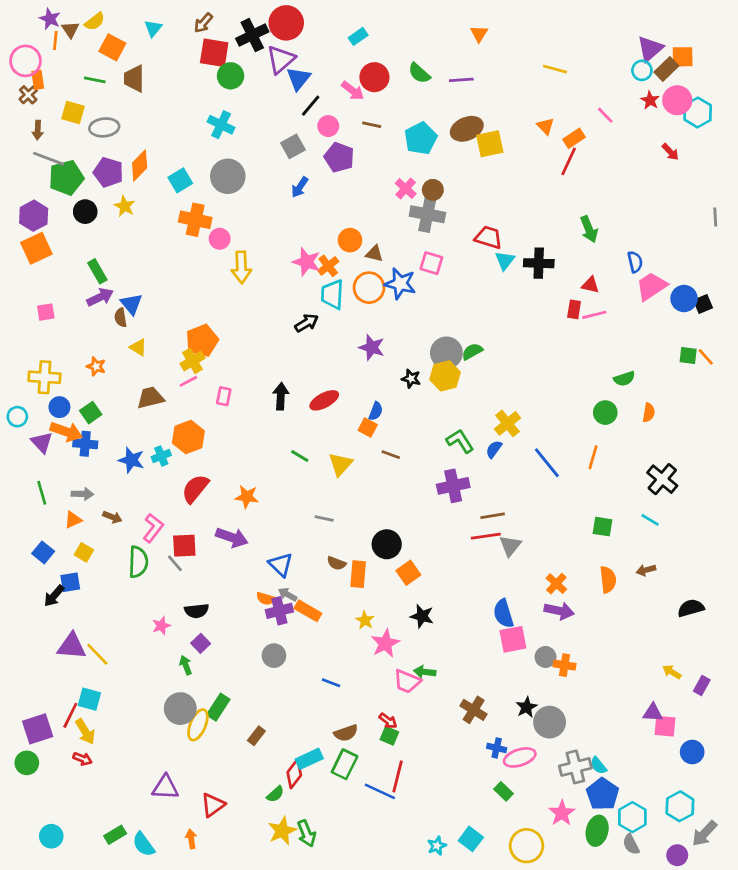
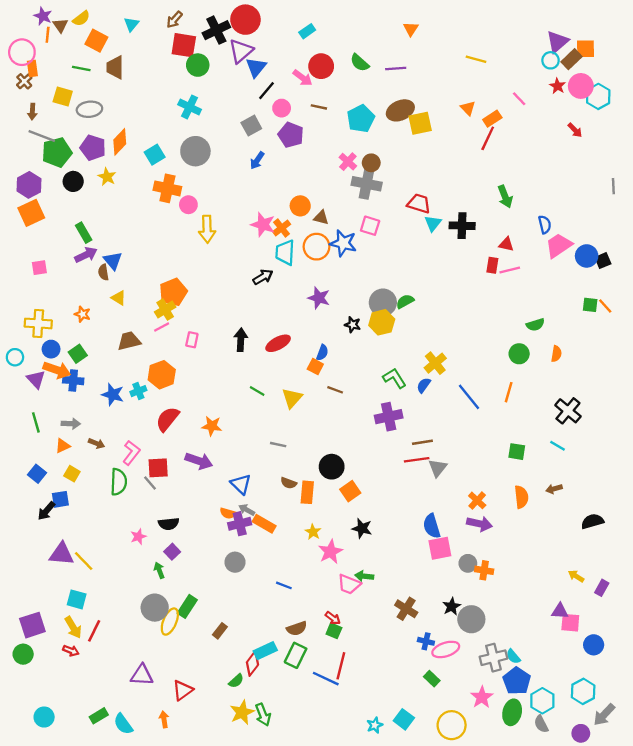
red line: (70, 715) -> (94, 631), moved

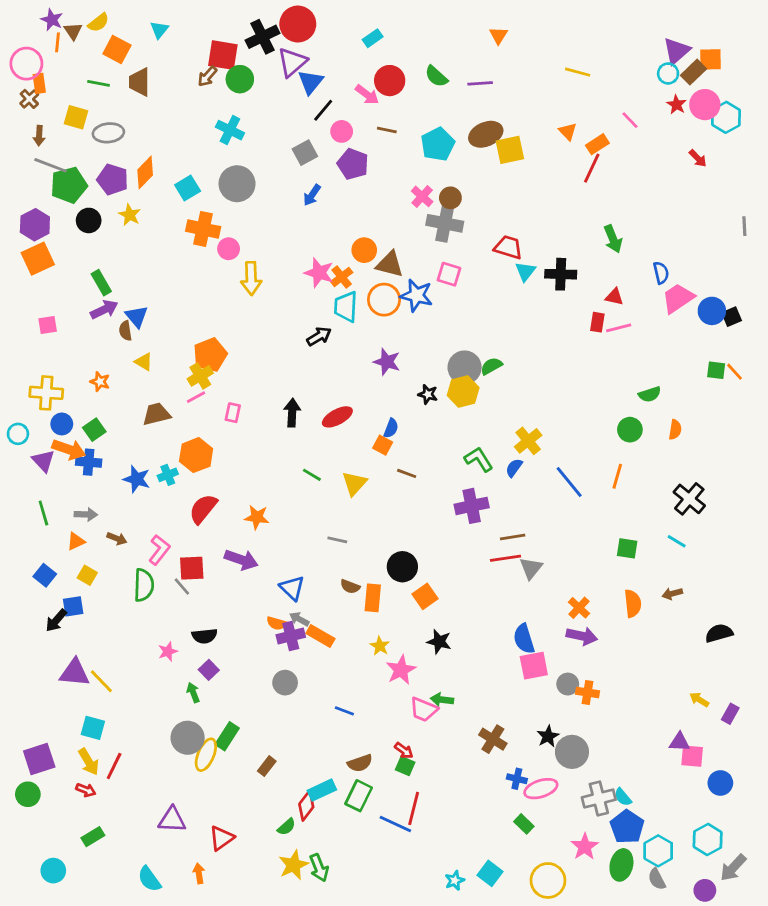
brown arrow: (174, 20) -> (207, 76), moved
brown triangle: (321, 218) -> (390, 264), size x1.5
green rectangle: (99, 716) -> (93, 837), moved

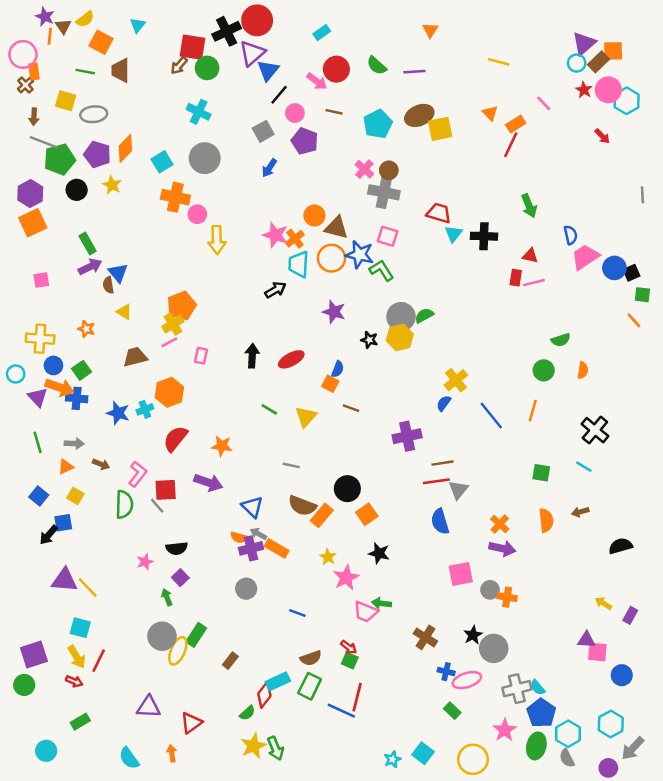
green square: (716, 370) -> (642, 295), moved
green L-shape: (479, 459) -> (381, 270), moved
brown semicircle: (350, 587) -> (302, 506), size x1.6
orange rectangle: (373, 598) -> (322, 515), turned 35
blue semicircle: (524, 639) -> (440, 522), moved

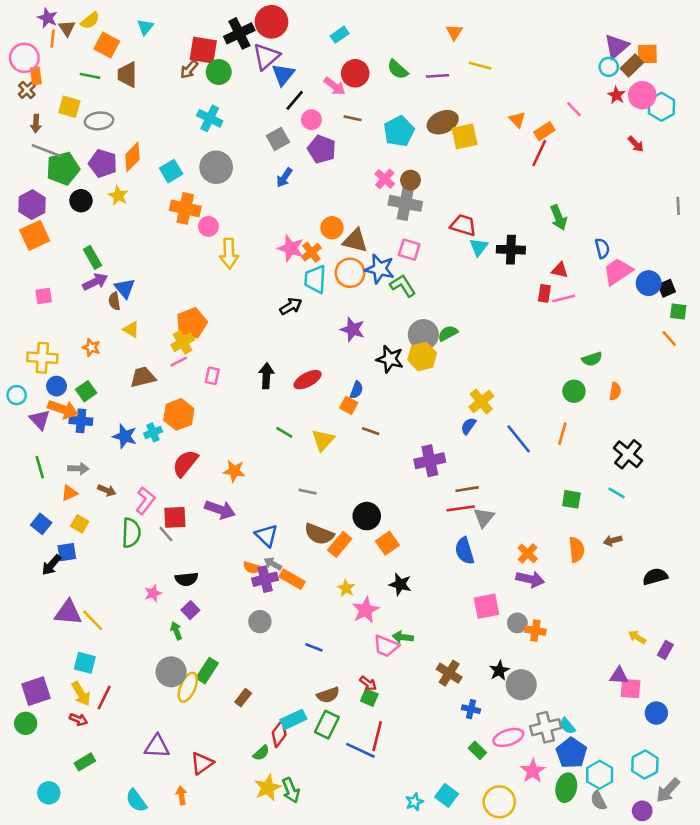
yellow line: (499, 62) -> (480, 66), moved
black star: (369, 340) -> (390, 359), size x1.5
pink ellipse: (467, 680) -> (508, 737), moved

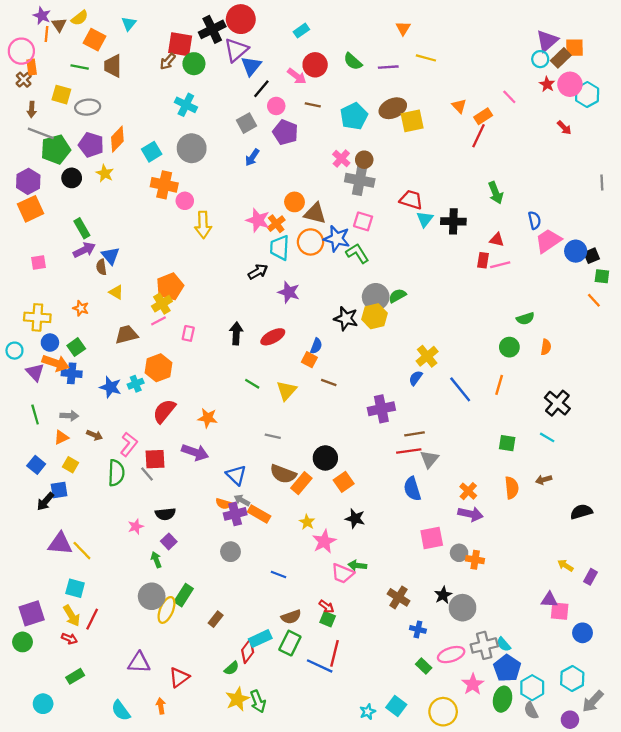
purple star: (353, 329) -> (289, 292), moved

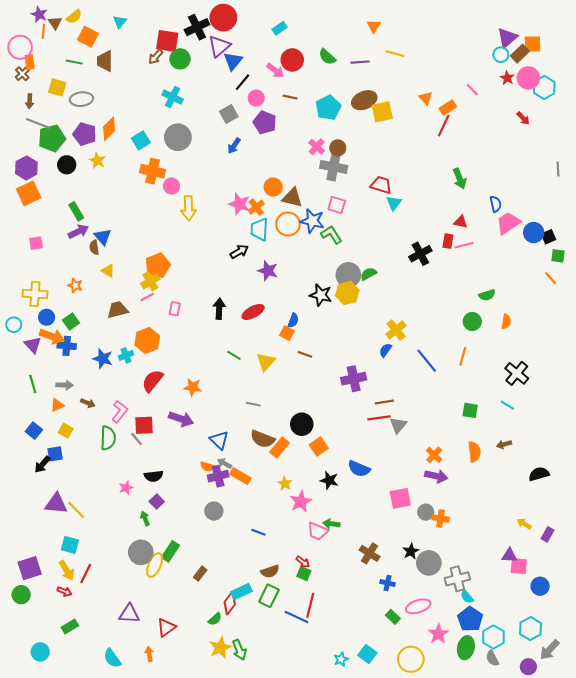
black cross: (453, 221) -> (420, 254), moved, turned -30
blue semicircle: (412, 489) -> (359, 469), moved, turned -50
gray cross: (484, 645) -> (457, 579), moved

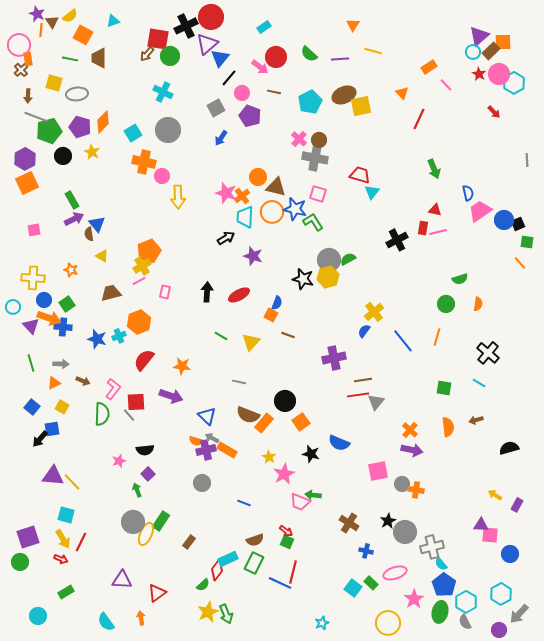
cyan triangle: (120, 22) -> (113, 21), turned 32
orange rectangle: (448, 108) -> (429, 67), moved
cyan square: (367, 654) -> (353, 588), moved

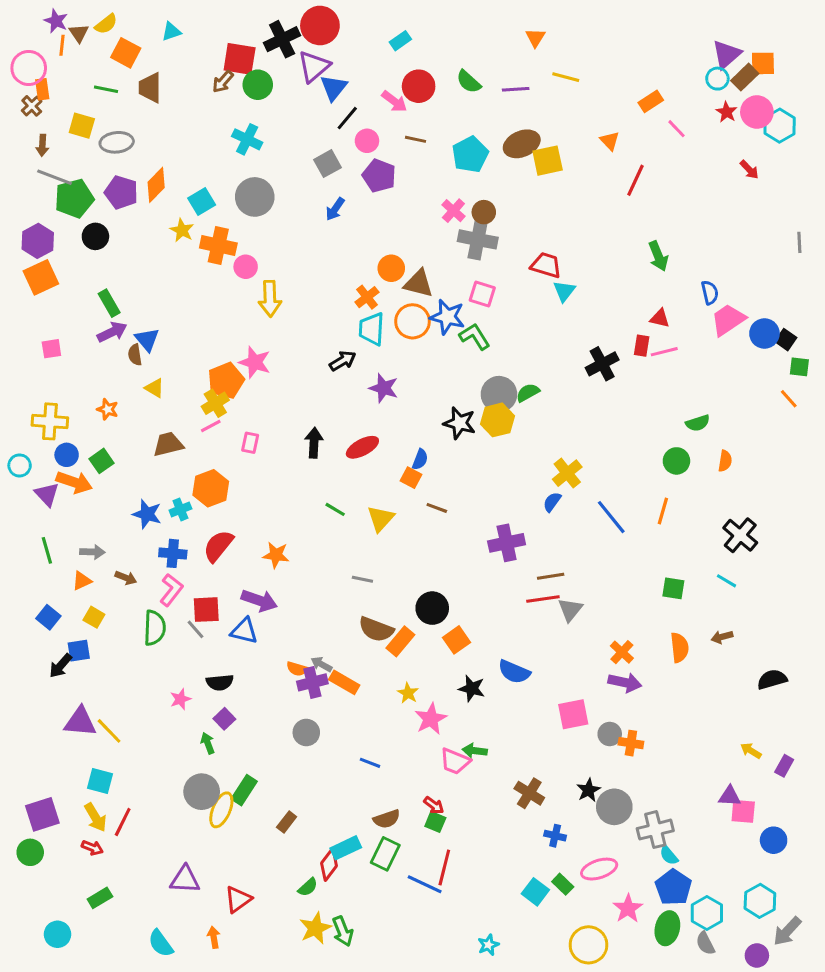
yellow star: (92, 152) -> (182, 230), moved
pink star: (226, 193) -> (255, 362), moved
black square: (518, 224) -> (786, 340), turned -32
blue cross: (63, 327) -> (173, 553), moved
blue triangle: (207, 416) -> (244, 631), moved, turned -30

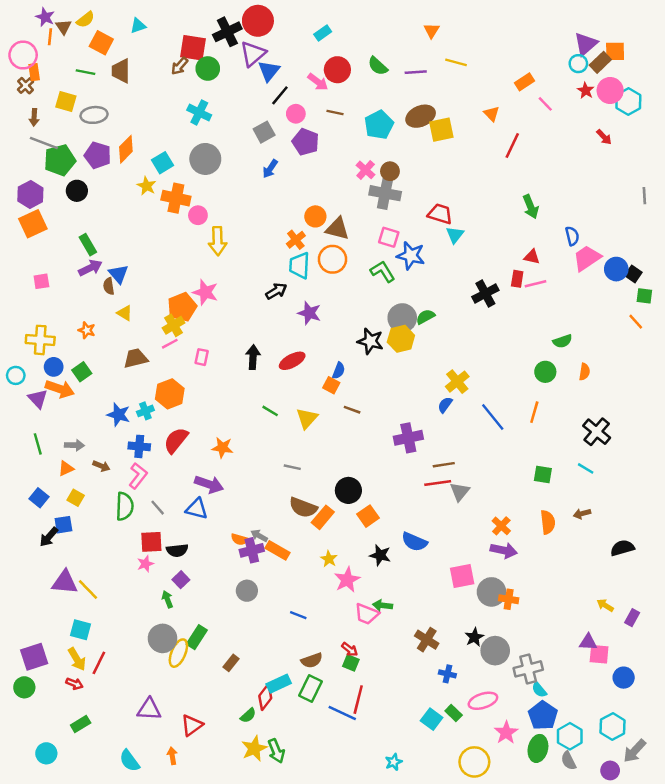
blue star: (447, 317) -> (411, 256), moved
red square: (206, 610) -> (151, 542), moved
gray circle: (610, 734) -> (491, 592), size x1.5

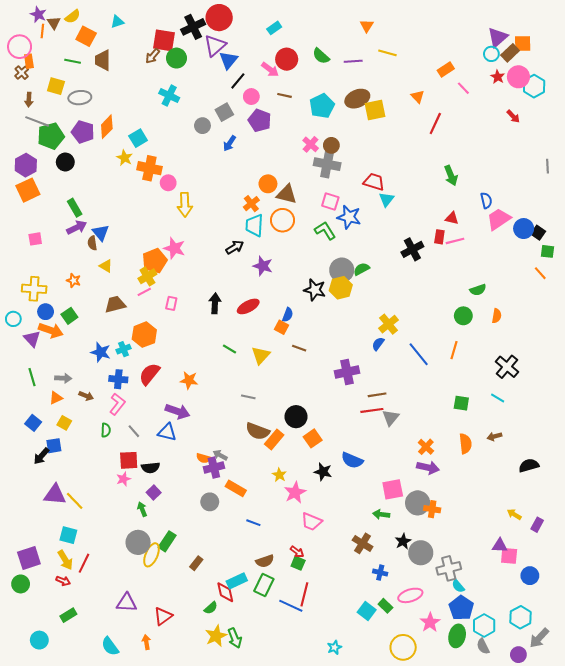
gray circle: (205, 159) -> (202, 126), moved, size x0.6
green semicircle: (125, 506) -> (106, 430), size x0.6
orange rectangle: (277, 550) -> (236, 488), moved
green arrow: (383, 605) -> (381, 514), moved
red diamond: (265, 697) -> (225, 592), turned -50

